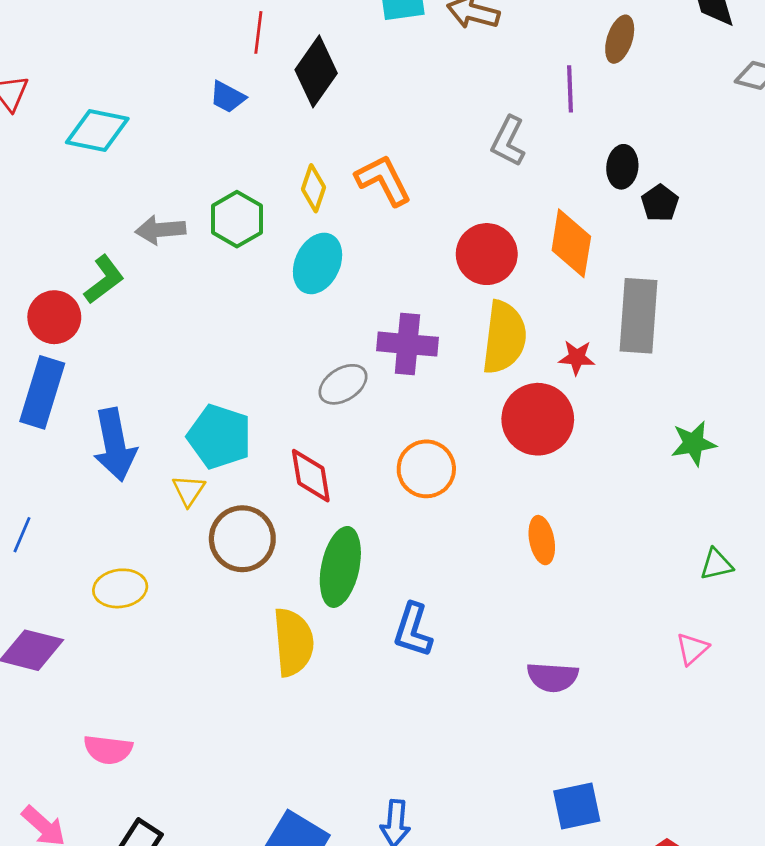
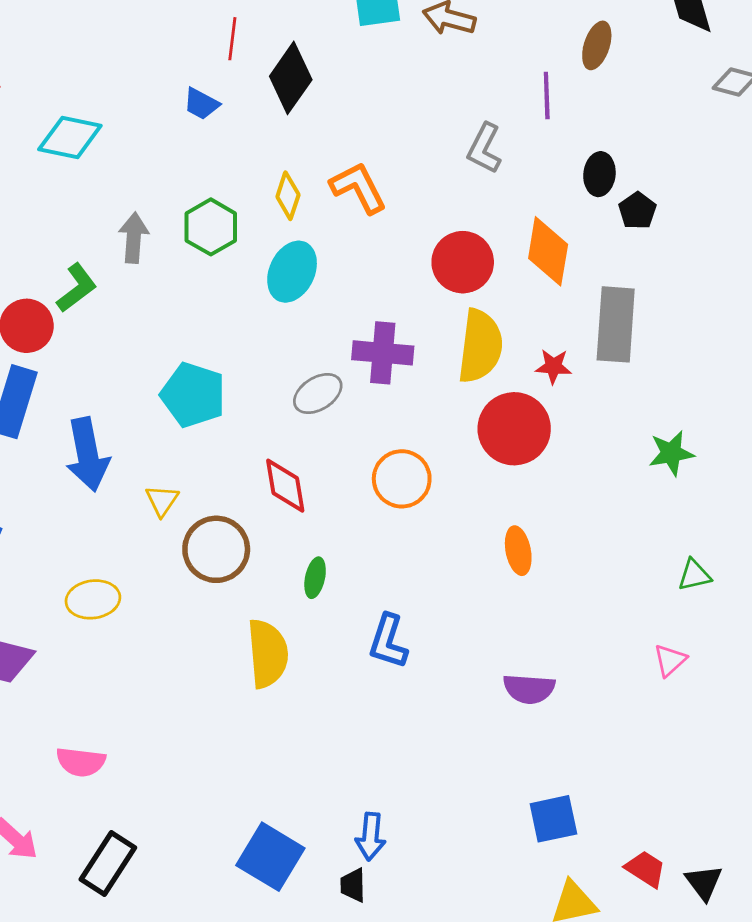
gray arrow: (160, 230) -> (134, 238), turned 99
cyan pentagon: (219, 437) -> (193, 395), moved
green ellipse: (340, 567) -> (315, 578), size x0.5

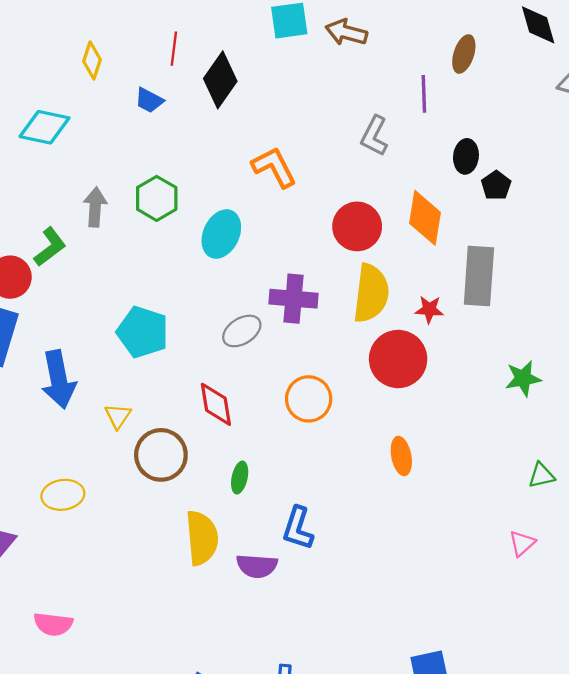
yellow diamond: (288, 196) -> (92, 60), moved
purple semicircle: (529, 689) -> (257, 566), moved

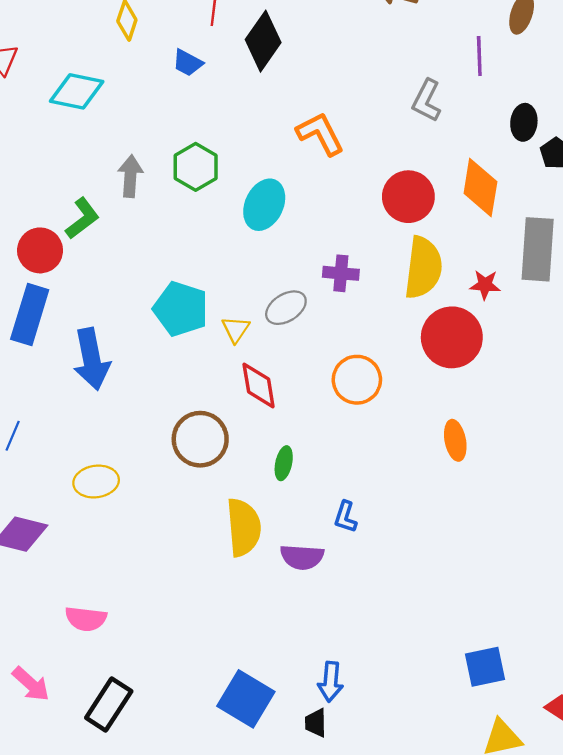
purple cross: (294, 299) -> (341, 273), size x0.7
yellow triangle: (118, 416) -> (236, 329), moved
blue L-shape: (298, 528) -> (345, 517), size x0.7

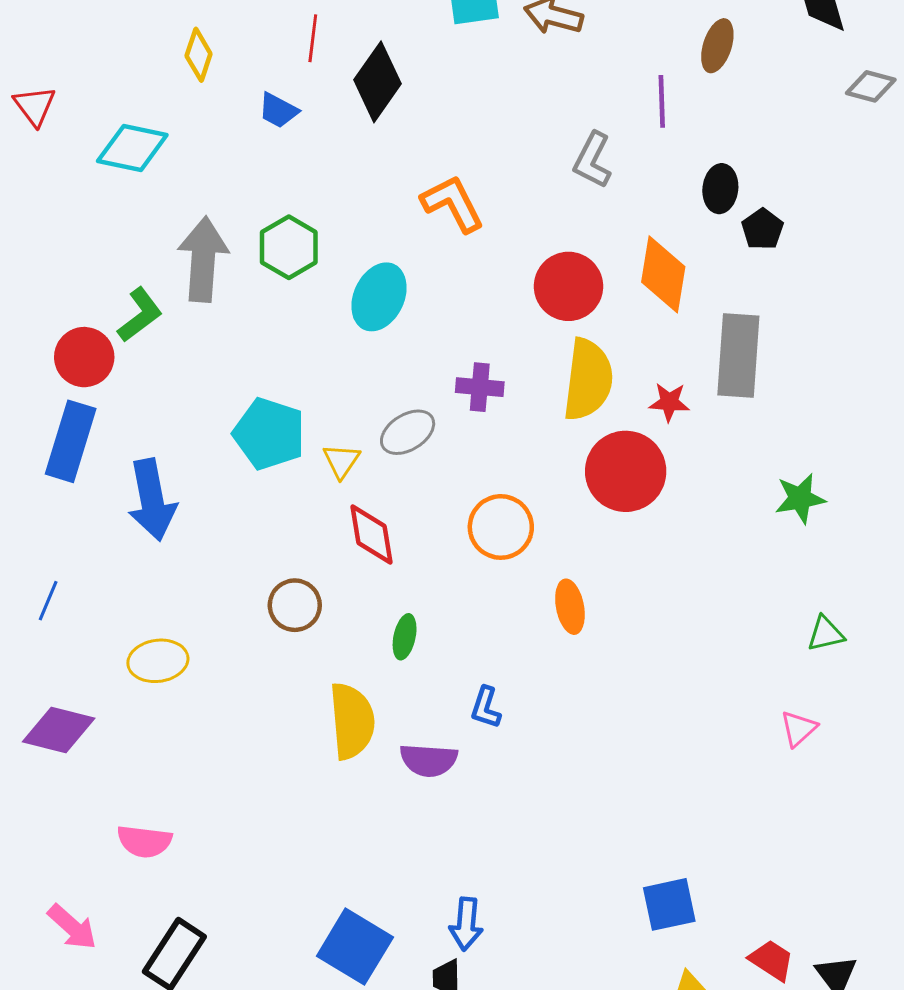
gray arrow: (130, 176) -> (203, 259), size x1.5
brown circle: (200, 439) -> (295, 605), size x0.7
orange ellipse: (455, 440) -> (570, 607), moved

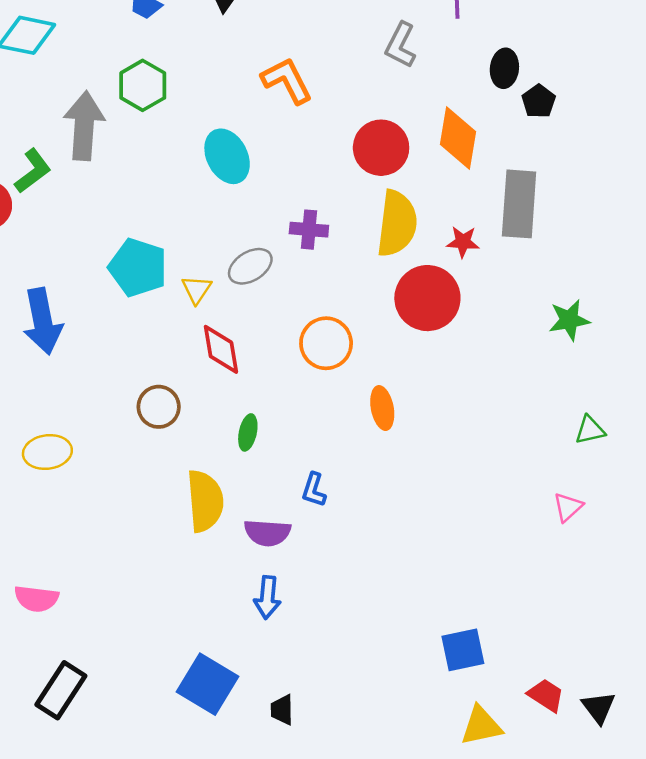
green hexagon: (289, 247) -> (143, 85), moved
cyan ellipse: (379, 297) -> (227, 156), turned -52
blue arrow: (466, 924) -> (267, 597), moved

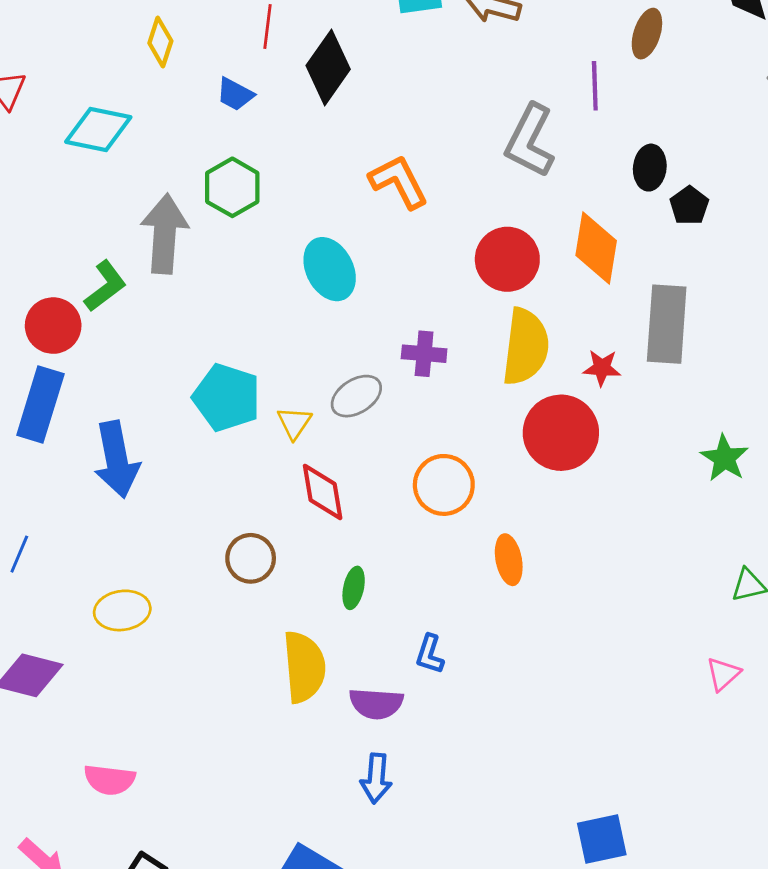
gray L-shape: (401, 45) -> (530, 141), size x1.4
green star: (569, 320) -> (725, 458), turned -30

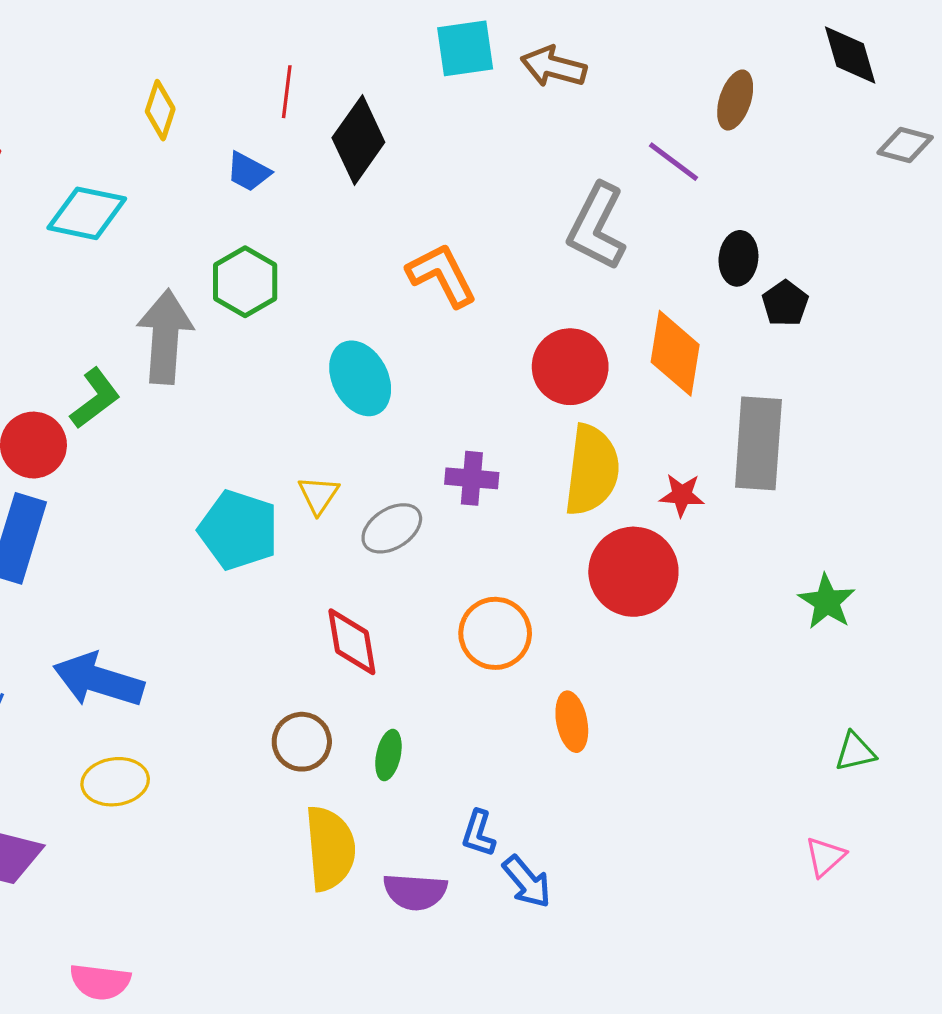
purple line: (595, 86) -> (673, 162), turned -51
yellow triangle: (294, 423) -> (318, 495), moved
blue arrow: (117, 460) -> (98, 680), moved, turned 118
brown circle: (251, 558) -> (302, 742), moved
blue arrow: (376, 778) -> (527, 882), moved, turned -45

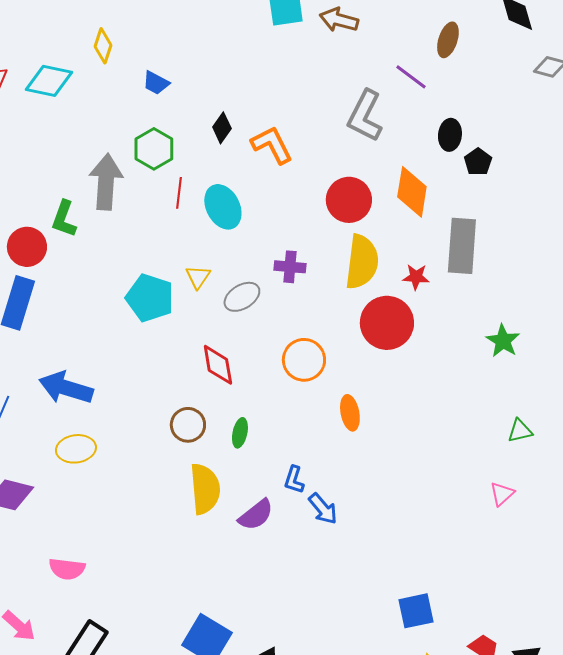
red line: (287, 92) -> (179, 193), moved
black diamond: (358, 140) -> (222, 128), moved, size x0.6
cyan diamond: (87, 213) -> (49, 81), moved
green L-shape: (95, 398) -> (64, 219), turned 147
purple semicircle: (415, 892) -> (256, 515), turned -42

